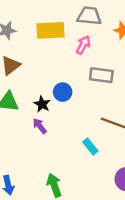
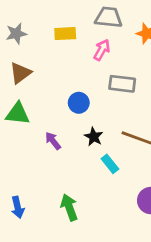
yellow rectangle: (51, 30) -> (65, 34), size x0.7
black star: (42, 104) -> (94, 137), moved

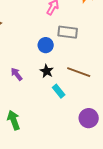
blue circle: (79, 103) -> (46, 45), moved
green arrow: (69, 207) -> (14, 120), moved

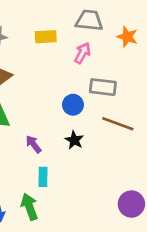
brown line: (79, 72) -> (118, 124), moved
cyan rectangle: (59, 91) -> (43, 177), moved, turned 40

